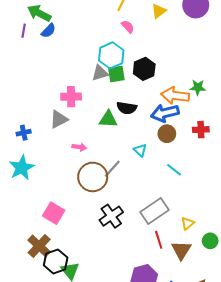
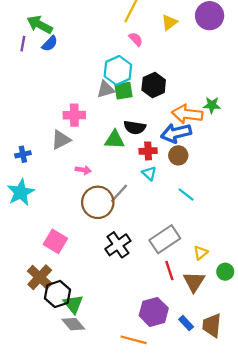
red cross: (201, 130) -> (148, 151), moved

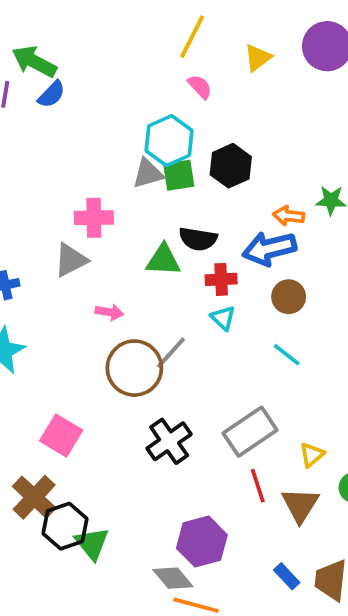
orange arrow: (187, 114) -> (289, 216), size x0.6
brown circle: (178, 155) -> (289, 297), moved
purple hexagon: (154, 312) -> (202, 542), moved
gray diamond: (73, 324) -> (173, 578), moved

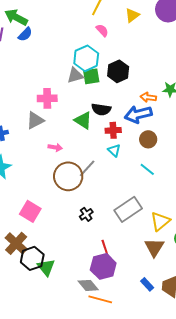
green triangle: (163, 260) -> (83, 120), turned 30
black cross: (169, 441) -> (86, 214), size x0.6
yellow triangle: (312, 455) -> (160, 221), size x1.5
red line: (258, 486) -> (105, 248), moved

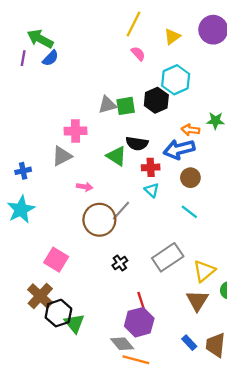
cyan hexagon: (86, 58) -> (176, 80), moved

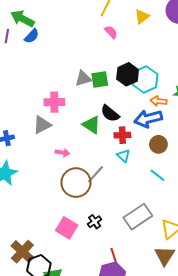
cyan hexagon: (176, 80) -> (145, 79), moved
black semicircle: (137, 144) -> (110, 113), turned 30
pink square: (56, 260) -> (67, 228), moved

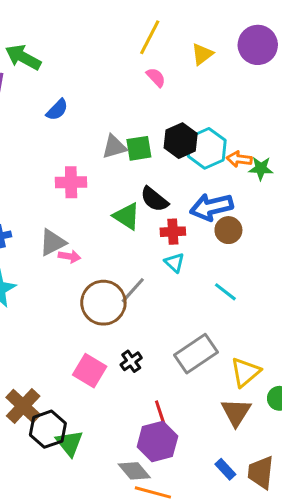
blue semicircle: (32, 36) -> (57, 110), moved
orange arrow: (158, 101) -> (239, 159), moved
gray triangle: (42, 125) -> (52, 242), moved
brown circle: (158, 144) -> (228, 230), moved
pink arrow: (63, 153) -> (69, 256), moved

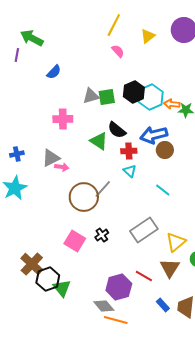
red line: (161, 414) -> (144, 276), moved, turned -42

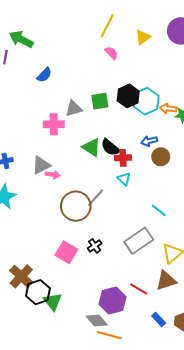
gray triangle: (91, 96) -> (74, 109), moved
black semicircle: (117, 130) -> (110, 147), moved
blue arrow: (154, 135) -> (149, 141), size x0.6
cyan line: (163, 190) -> (159, 210), moved
brown triangle: (170, 268) -> (166, 281), turned 40

